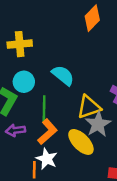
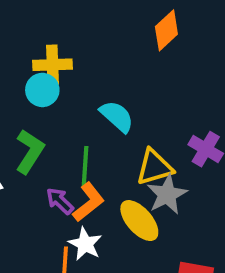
cyan circle: (24, 82) -> (42, 90), moved
purple arrow: (15, 130) -> (60, 201), moved, turned 48

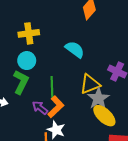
cyan circle: (42, 90) -> (27, 61), moved
cyan semicircle: (117, 116) -> (75, 49), moved
yellow ellipse: (139, 221) -> (104, 116), moved

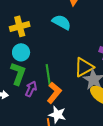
cyan semicircle: (75, 49) -> (61, 22), moved
purple arrow: (40, 108) -> (31, 89), moved, turned 84

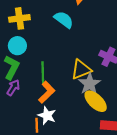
purple arrow: (31, 89) -> (13, 88), moved

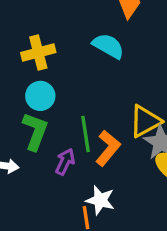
purple arrow: (13, 88) -> (65, 162), moved
orange L-shape: (47, 92) -> (108, 148), moved

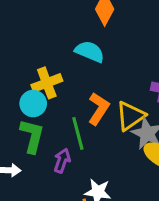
yellow cross: (38, 52) -> (47, 83), moved
orange L-shape: (108, 148) -> (99, 109), moved

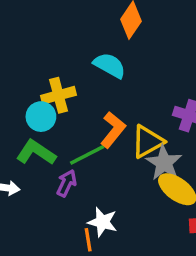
green line: (78, 133) -> (87, 155), turned 72
green L-shape: (32, 136) -> (36, 152), turned -76

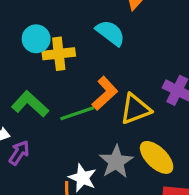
cyan circle: (41, 117) -> (36, 39), moved
gray star: (164, 163) -> (116, 162), moved
purple arrow: (67, 183) -> (19, 153), moved

